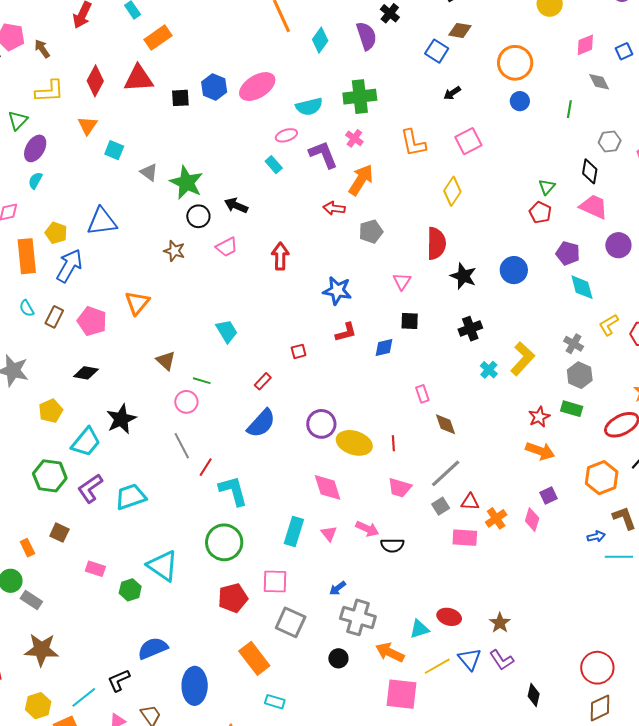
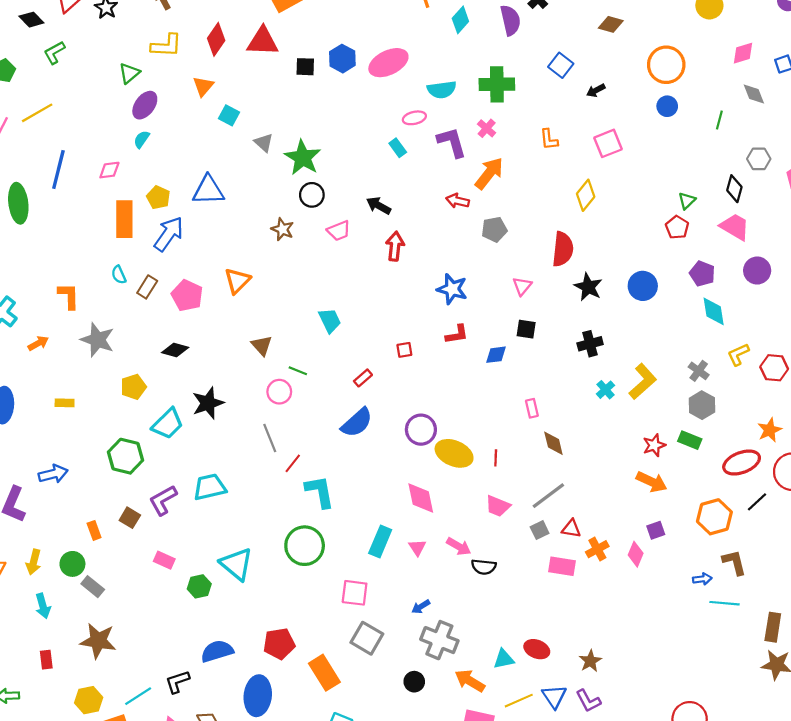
blue square: (437, 51) -> (561, 65), moved
orange L-shape: (413, 143) -> (549, 139), size x0.7
black arrow: (236, 205) -> (379, 206), moved
purple L-shape: (90, 488) -> (163, 500), moved
red pentagon: (233, 598) -> (279, 644), moved

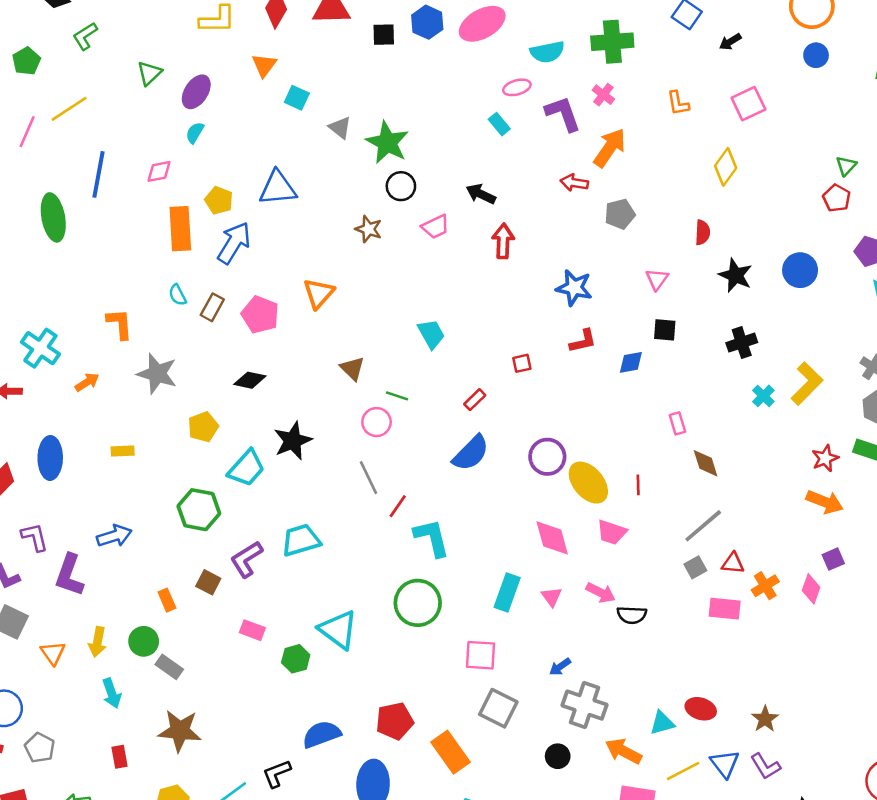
green triangle: (129, 73) -> (149, 73), moved
red semicircle: (563, 249) -> (703, 232), size x0.6
yellow ellipse: (454, 453) -> (588, 483), turned 30
pink trapezoid: (498, 506) -> (612, 532), moved

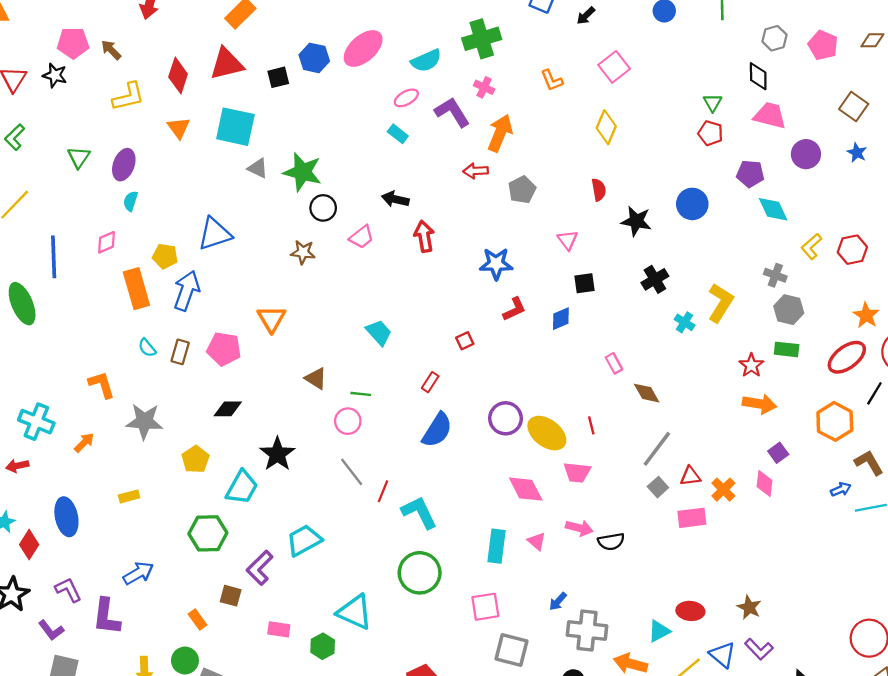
cyan square: (297, 98) -> (235, 127), moved, size x1.8

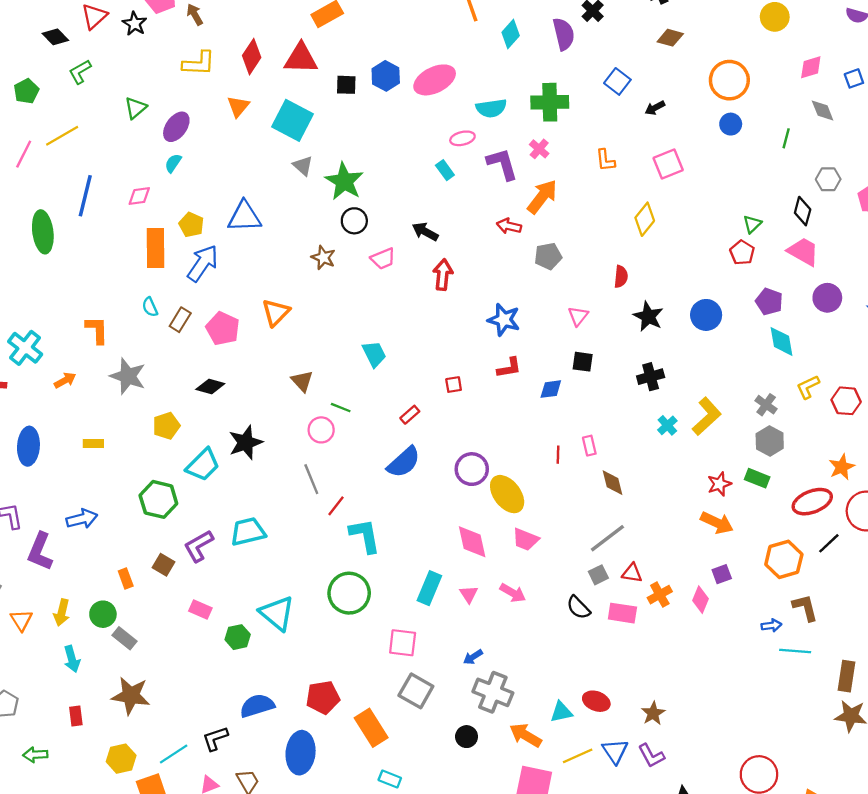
red line: (591, 425) -> (558, 455), moved
black semicircle: (611, 542) -> (578, 607), moved, turned 40

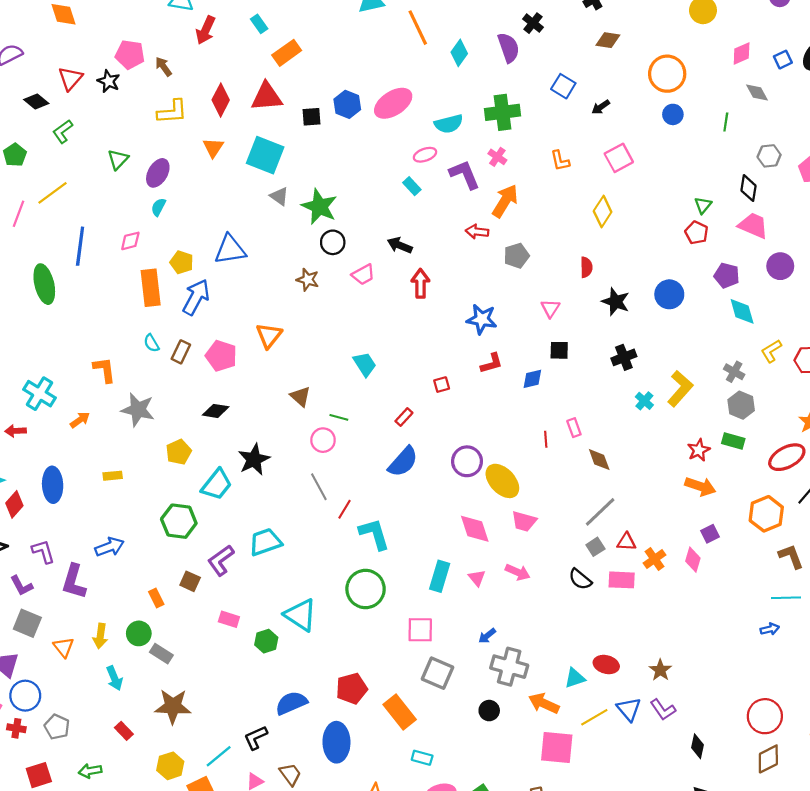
blue arrow: (771, 625) -> (770, 629), moved
red rectangle: (76, 716) -> (124, 731), turned -30

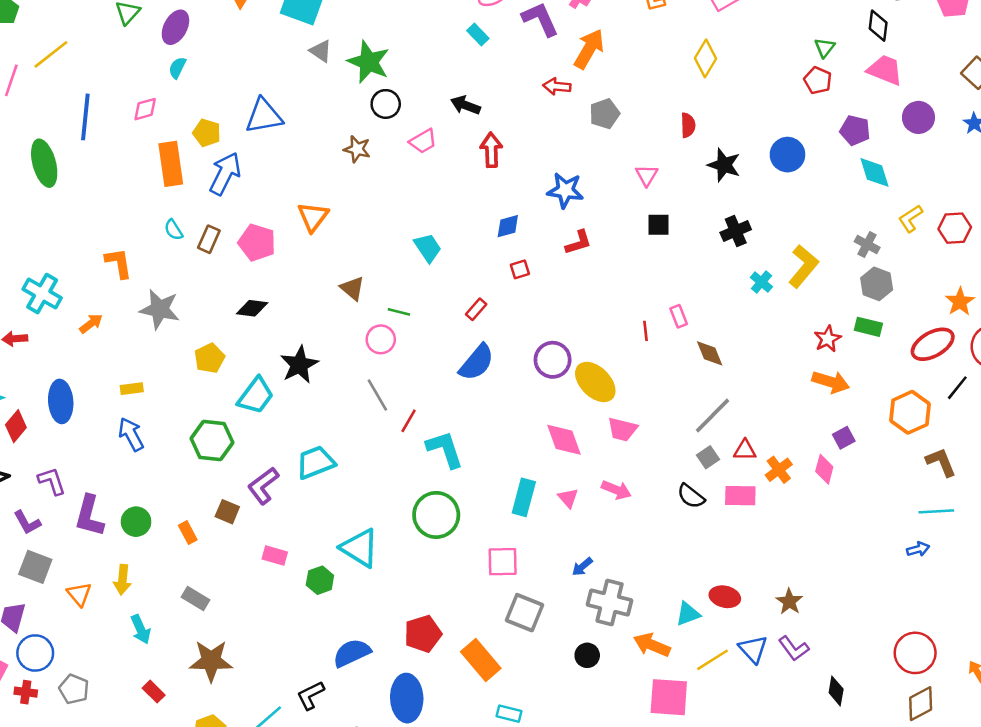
blue diamond: (532, 379) -> (508, 226), moved
blue arrow: (110, 547) -> (131, 434), moved, turned -96
green circle: (139, 633) -> (136, 522), moved

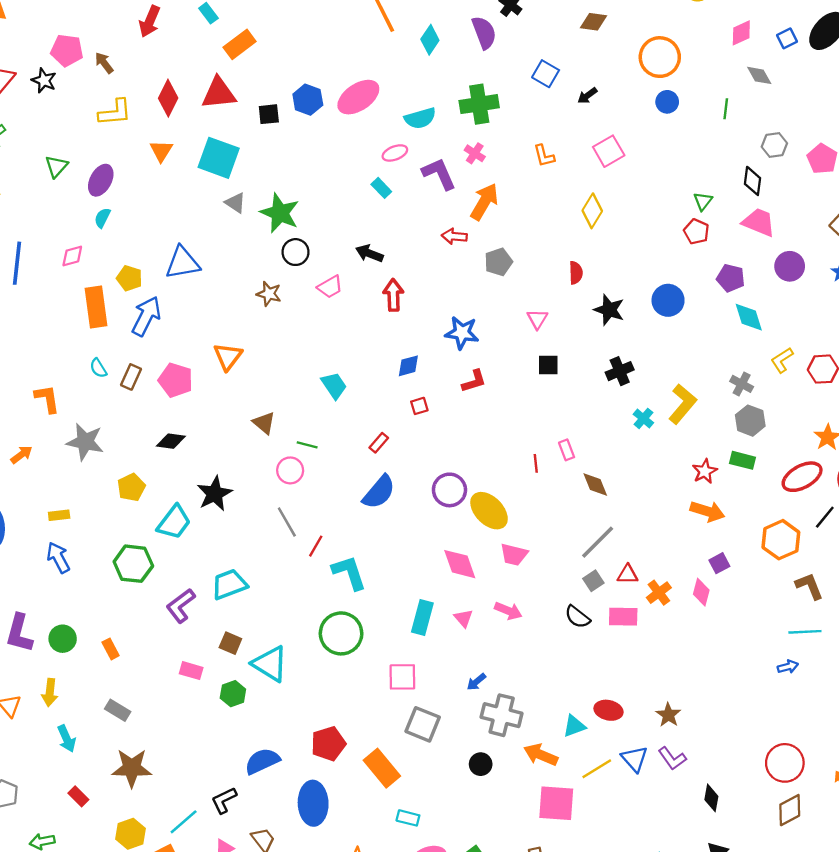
brown square: (227, 512) -> (230, 643), moved

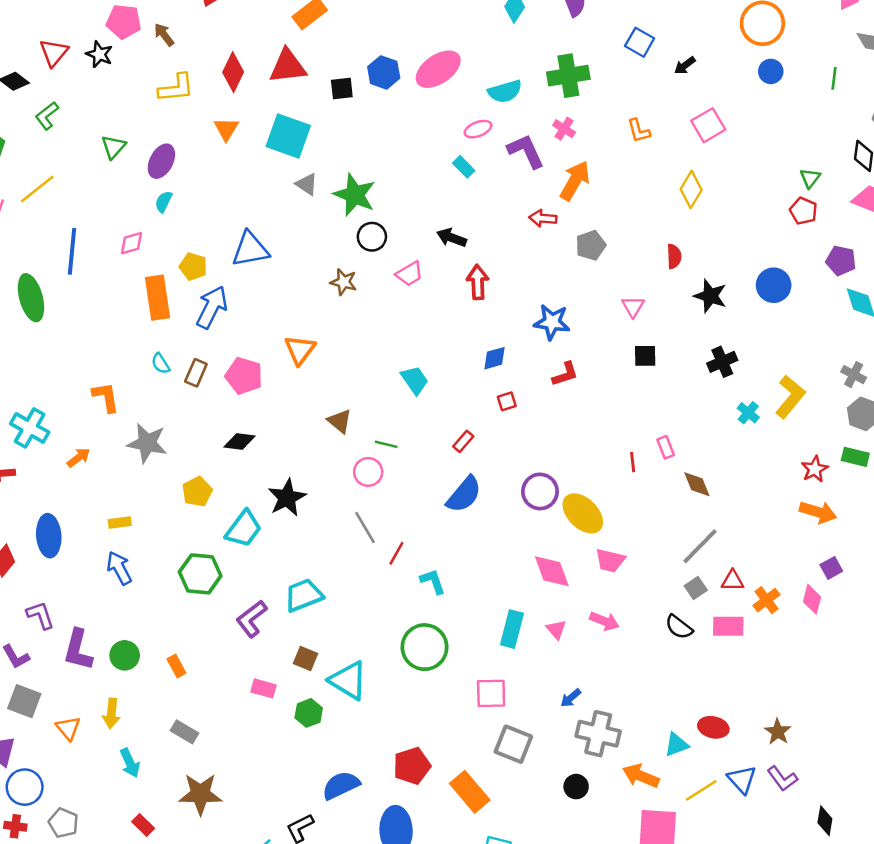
cyan L-shape: (349, 573) -> (433, 581), size x0.7

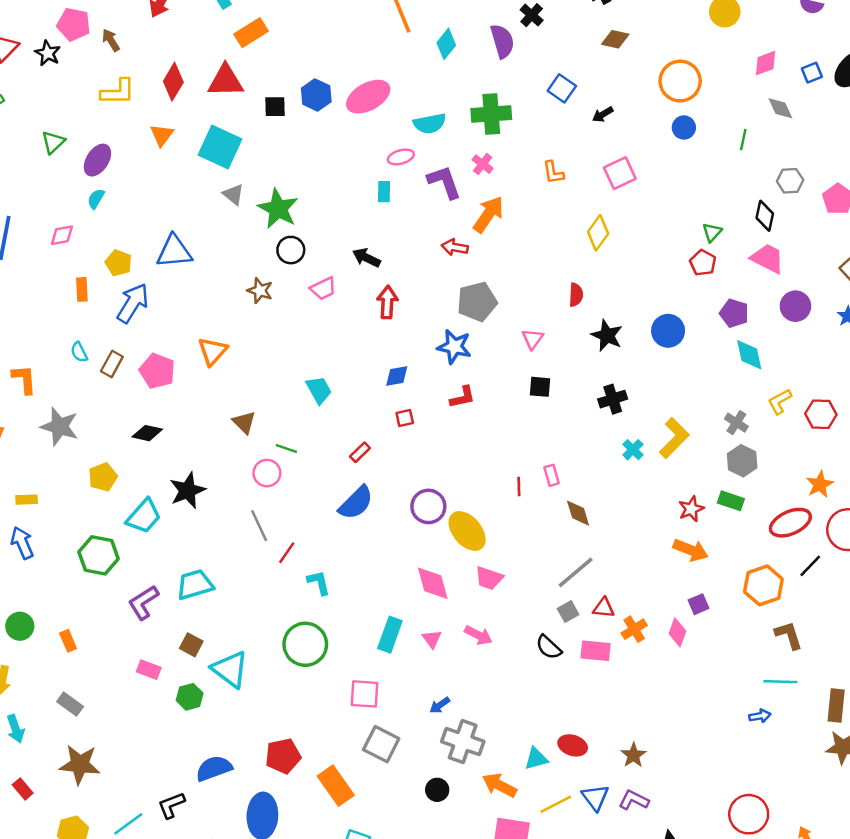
cyan rectangle: (464, 167) -> (384, 192), turned 40
gray pentagon: (591, 245) -> (477, 302), moved, size x1.4
orange rectangle: (157, 298) -> (82, 289), size x0.6
purple L-shape: (782, 779) -> (634, 800), turned 148

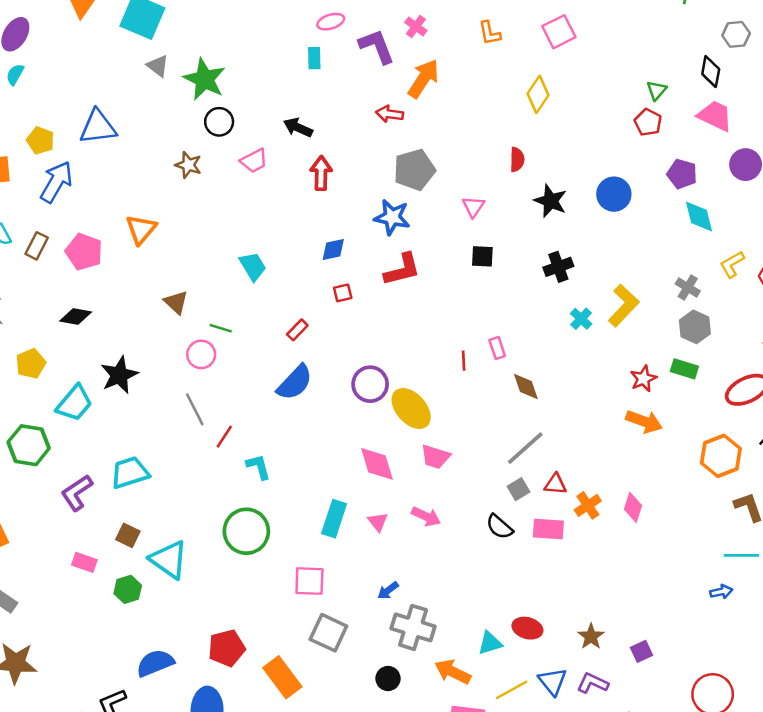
red L-shape: (463, 397) -> (402, 269), size x1.4
purple square: (699, 604) -> (641, 651), moved

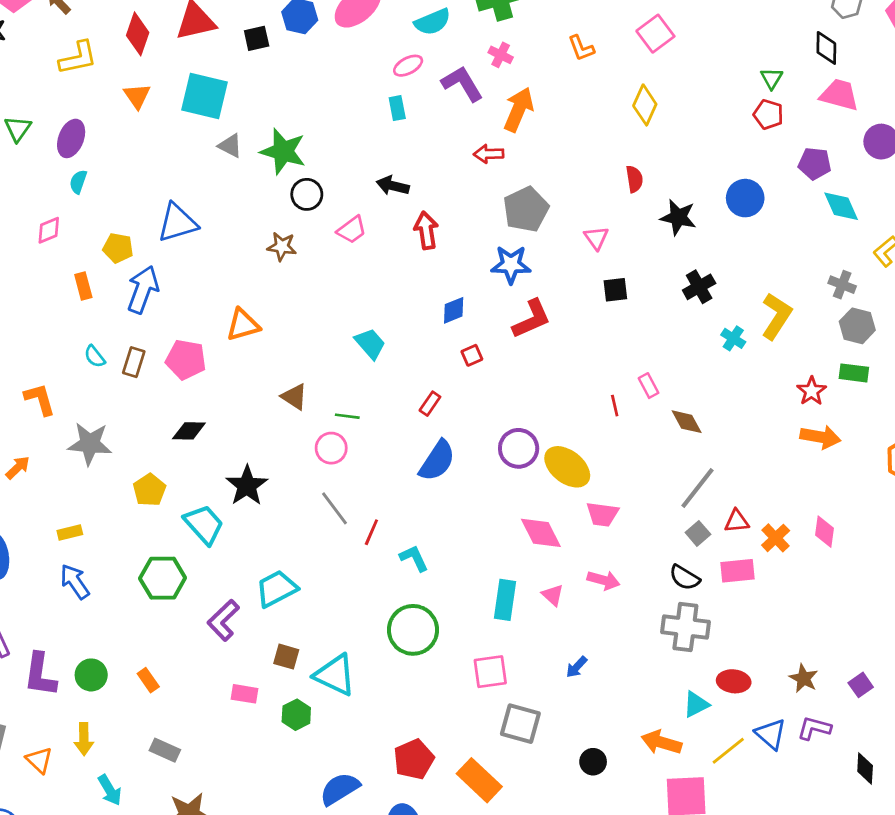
orange triangle: (141, 229) -> (243, 325), turned 44
cyan trapezoid: (74, 403) -> (204, 524), turned -72
gray cross: (413, 627) -> (685, 627), moved

